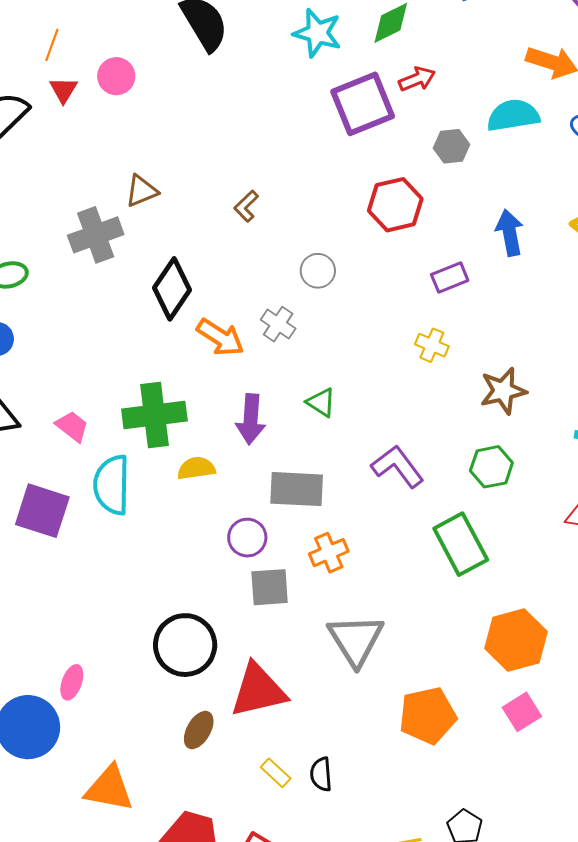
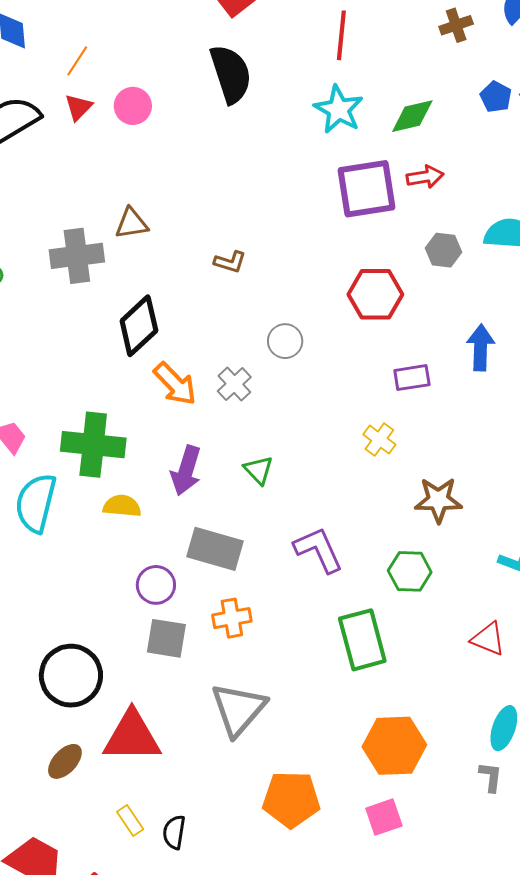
brown L-shape: (246, 206) -> (230, 262), turned -132

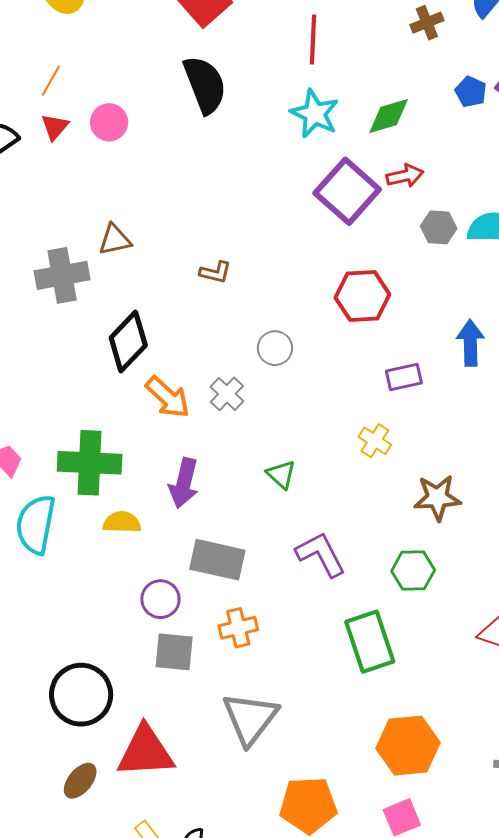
purple square: (366, 189) -> (347, 191), turned -36
gray hexagon: (443, 250) -> (439, 227), moved
green triangle: (258, 470) -> (281, 474), moved

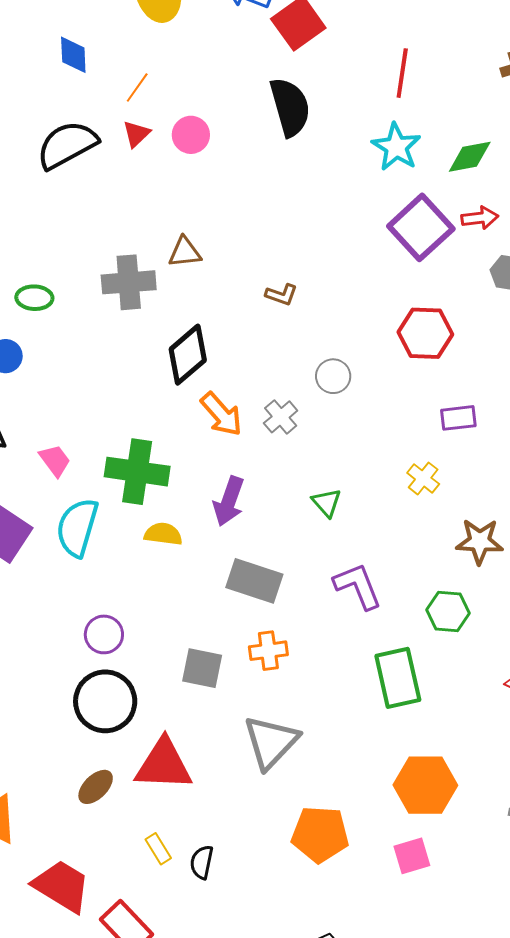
purple circle: (160, 599) -> (104, 634), moved

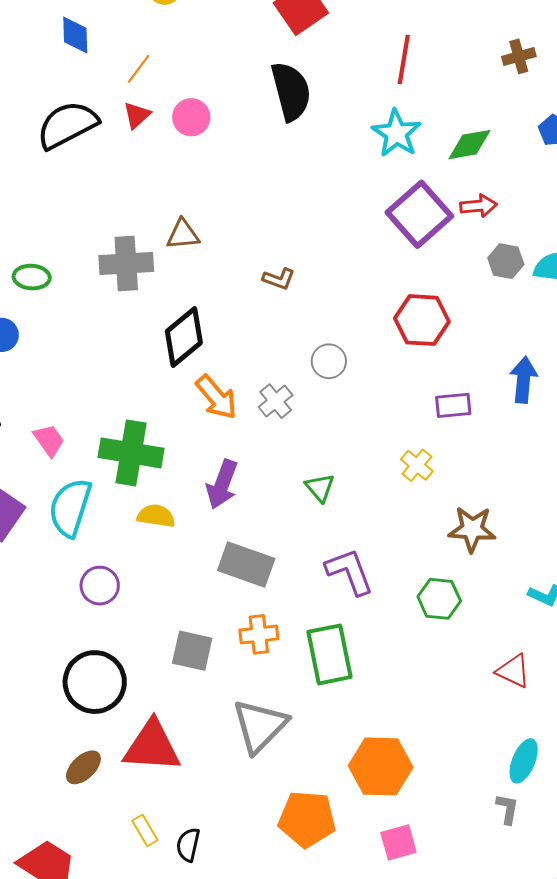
purple circle: (104, 634) -> (100, 586), moved
green rectangle: (398, 678) -> (329, 654), moved
orange hexagon: (425, 785) -> (381, 766), moved

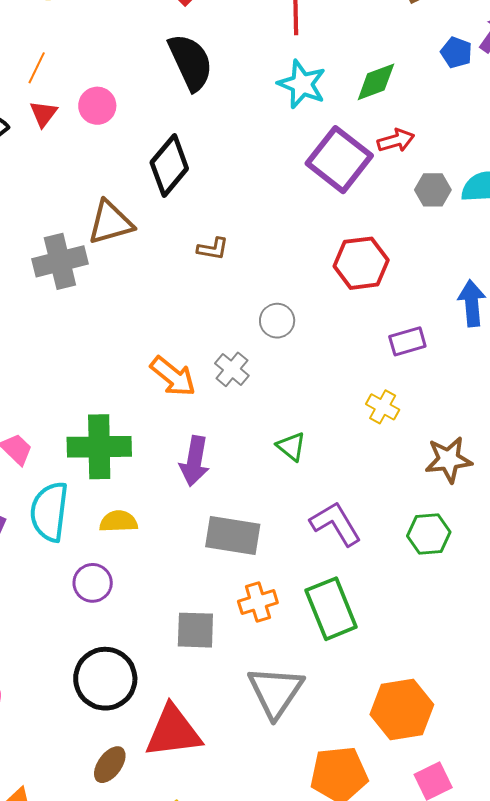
brown triangle: (183, 234) -> (110, 223), size x1.4
black diamond: (184, 337) -> (169, 165), moved
yellow semicircle: (156, 516) -> (119, 521), moved

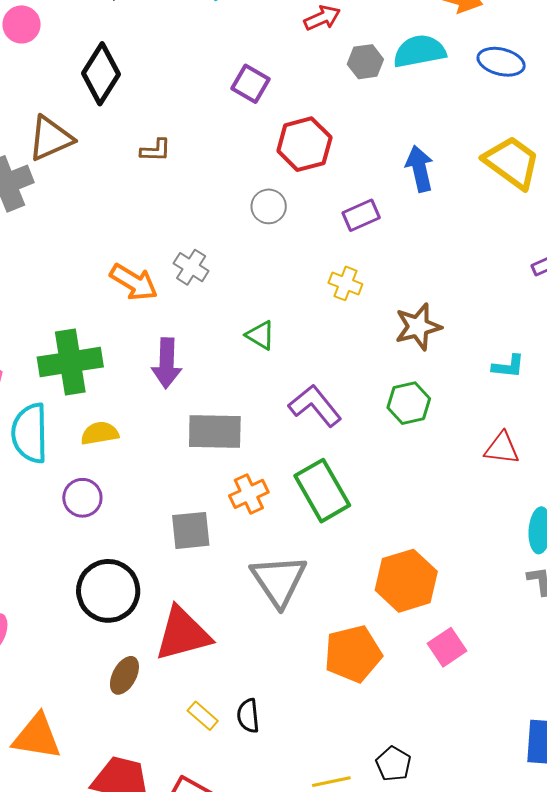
purple square: (339, 160) -> (250, 84), moved, size x0.6
gray circle: (277, 321) -> (269, 206), moved

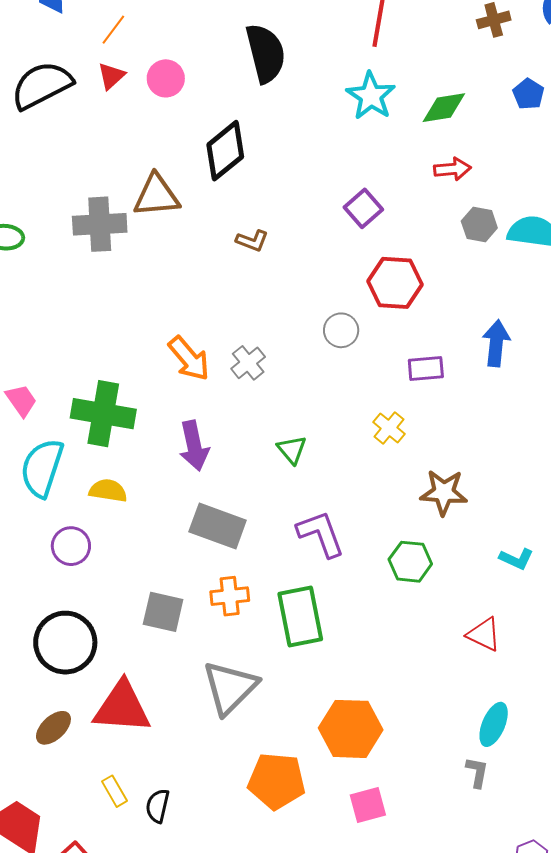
purple arrow: (167, 363) -> (194, 446), turned -33

